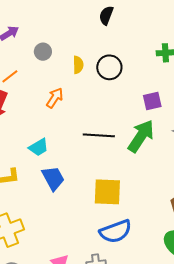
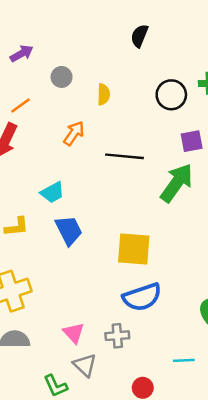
black circle: (109, 67) -> (171, 95), moved
black line: (99, 135) -> (125, 156), moved

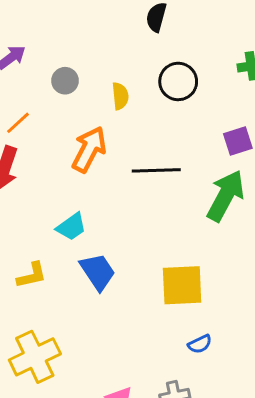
black circle: (171, 95) -> (178, 81), moved
orange arrow: (74, 133) -> (89, 149), size x1.4
blue semicircle: (142, 297) -> (200, 344), size x0.5

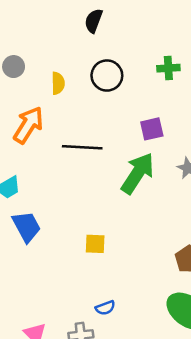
yellow square: (182, 285) -> (95, 244), size x0.6
blue semicircle: (200, 344) -> (105, 308), moved

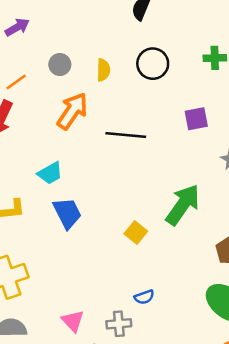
gray circle: (14, 67) -> (60, 65), moved
green arrow: (138, 173) -> (183, 205), moved
yellow square: (95, 244) -> (136, 233), turned 35

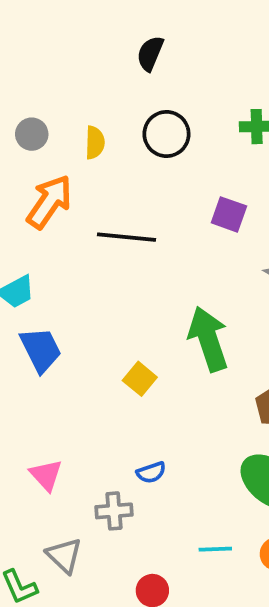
purple square: (196, 119) -> (229, 214), turned 30
green arrow: (183, 205) -> (208, 339), turned -54
pink triangle: (73, 321) -> (46, 475), moved

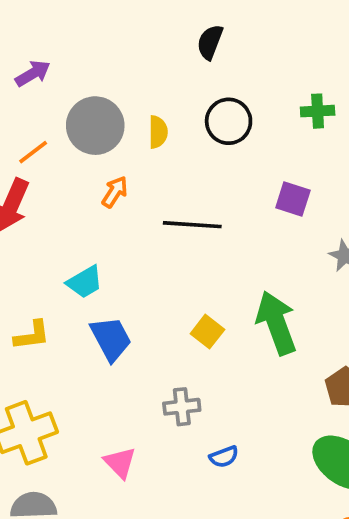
gray circle: (32, 134) -> (95, 126), size x1.8
orange arrow: (49, 202) -> (115, 192), size x0.6
yellow square: (140, 379) -> (207, 332), moved
gray cross: (114, 511) -> (182, 407), moved

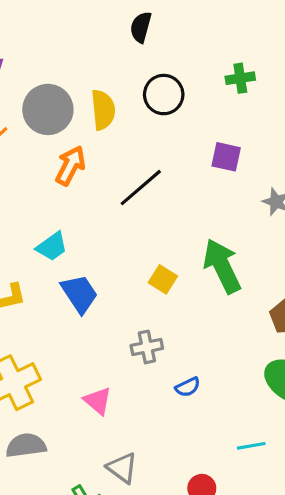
yellow semicircle: (158, 132) -> (103, 110), size x1.4
orange arrow: (115, 192) -> (70, 166), size x1.4
black line: (192, 225) -> (141, 188), turned -39

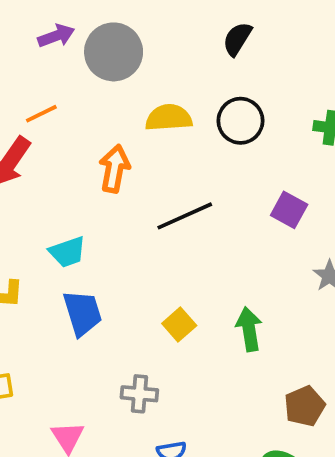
gray circle: (48, 109) -> (114, 52), moved
yellow semicircle: (103, 110) -> (169, 118), turned -105
orange arrow: (70, 166) -> (114, 169), turned -33
green arrow: (222, 266) -> (249, 329), size x0.7

